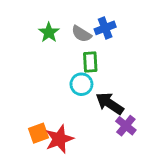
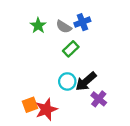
green rectangle: (90, 62) -> (71, 49), turned 49
cyan circle: (81, 84) -> (67, 81), moved
black arrow: (110, 103) -> (86, 81), turned -75

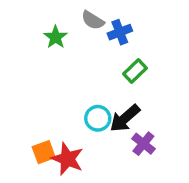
gray semicircle: (64, 27) -> (93, 20), moved
green rectangle: (71, 49) -> (135, 71), moved
red star: (46, 109) -> (67, 159), turned -30

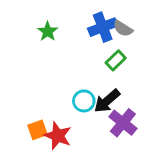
gray semicircle: (93, 20) -> (123, 29), moved
blue cross: (120, 32) -> (103, 27), size x1.4
purple cross: (143, 144) -> (123, 123), size x1.4

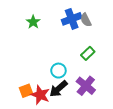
gray semicircle: (123, 29) -> (86, 20), turned 32
green rectangle: (116, 60) -> (88, 53), moved
black arrow: (107, 101) -> (58, 89), moved

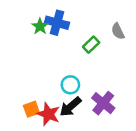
blue cross: (72, 19) -> (57, 23), moved, turned 36
gray semicircle: (86, 20) -> (118, 31), moved
green rectangle: (88, 53) -> (91, 45), moved

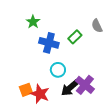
blue cross: (57, 23) -> (49, 43), moved
black arrow: (70, 107) -> (70, 88), moved

